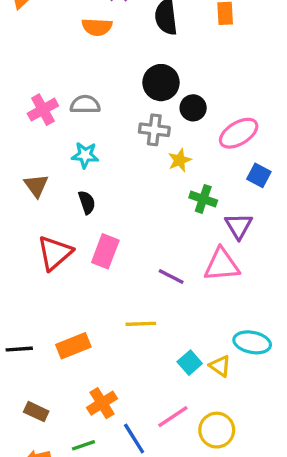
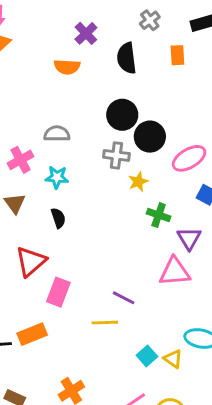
black circle: (193, 108) -> (150, 137), size x1.4
pink cross: (43, 110) -> (21, 160), moved
pink rectangle: (105, 251) -> (58, 292), moved
purple line: (171, 277) -> (124, 298), moved
orange rectangle: (73, 346) -> (32, 334), moved

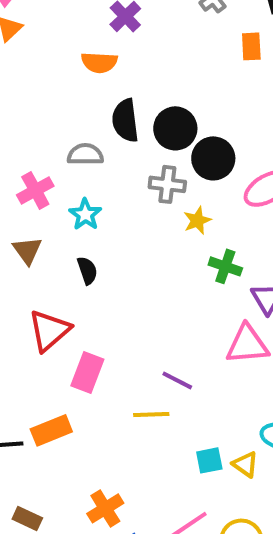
black semicircle: (127, 58) -> (125, 120), moved
cyan star: (57, 177) -> (85, 214), turned 30
cyan square: (147, 356) -> (209, 460), turned 30

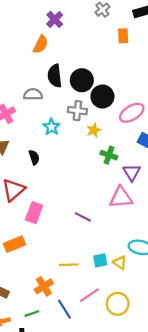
orange semicircle: (99, 62) -> (41, 44), turned -66
cyan star: (85, 214) -> (51, 127), moved
yellow line: (151, 414) -> (69, 265), moved

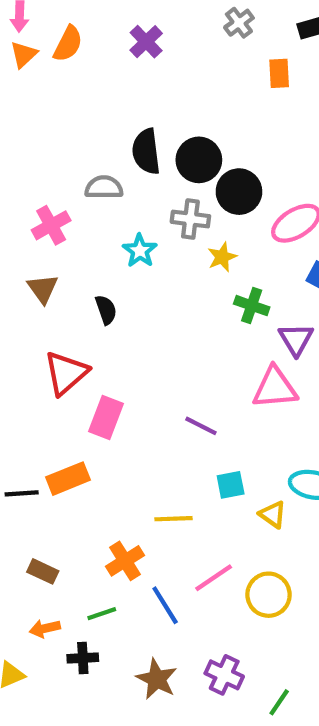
orange semicircle: (41, 44) -> (68, 44), moved
cyan square: (100, 260) -> (231, 485), moved

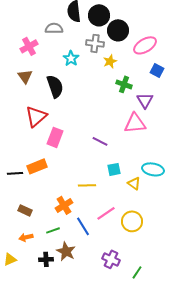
black semicircle: (106, 310) -> (55, 86), size x1.6
black cross: (83, 658) -> (46, 259), moved
brown star: (157, 679) -> (66, 251), moved

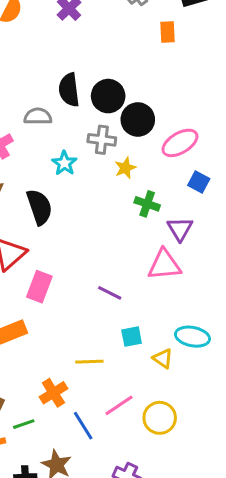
green line: (53, 230) -> (24, 424), moved

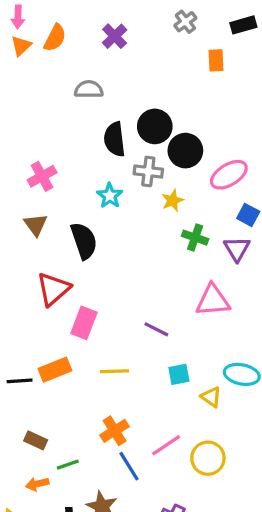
black semicircle: (69, 90) -> (115, 139), moved
gray semicircle: (38, 116) -> (89, 89), moved
purple triangle: (180, 229) -> (237, 249), moved
yellow line: (89, 362) -> (115, 371), moved
orange cross: (53, 393) -> (115, 431), moved

